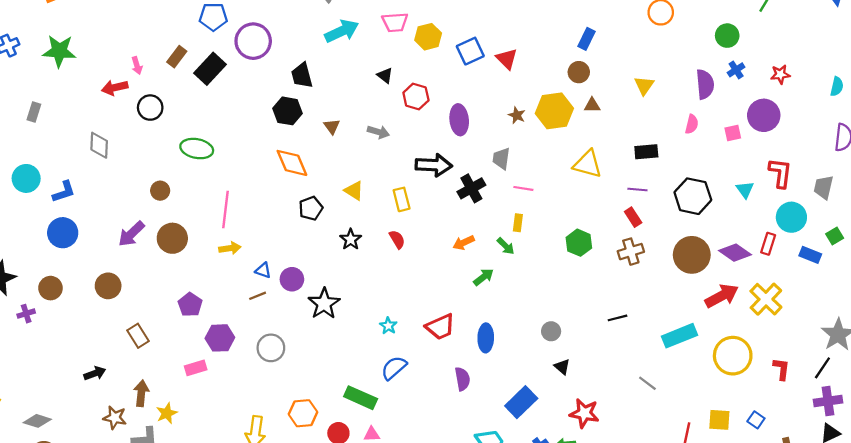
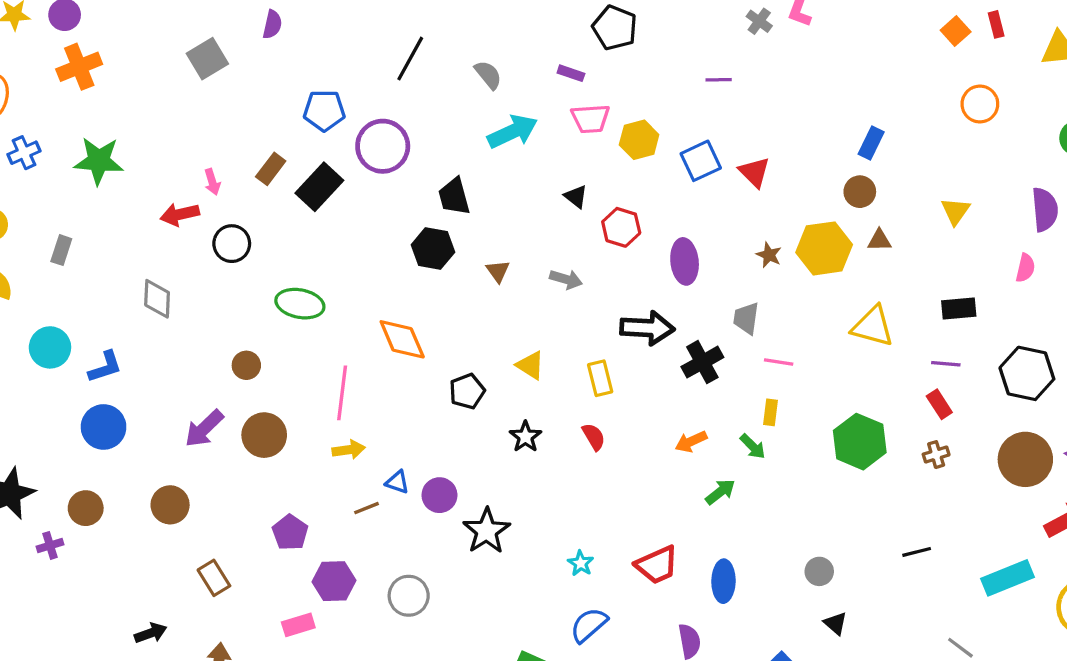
orange diamond: (292, 163) -> (402, 339), moved
green hexagon: (579, 243) -> (860, 442), size x1.4
brown cross: (631, 252) -> (936, 455), size x0.7
brown line: (258, 296) -> (366, 508), moved

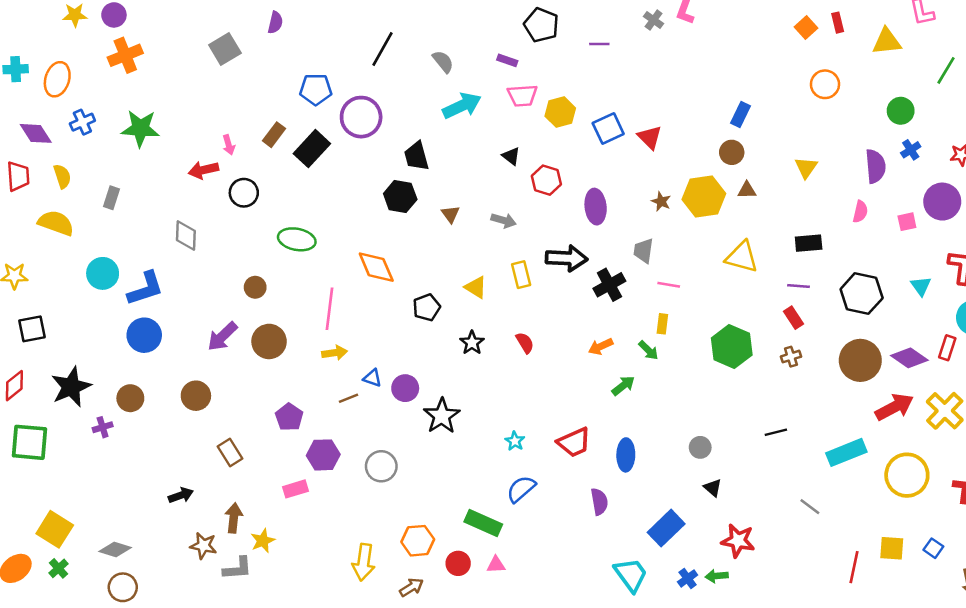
purple line: (719, 80) -> (599, 44), moved
blue L-shape: (105, 367) -> (145, 289), size x1.4
yellow rectangle: (600, 378) -> (521, 275), moved

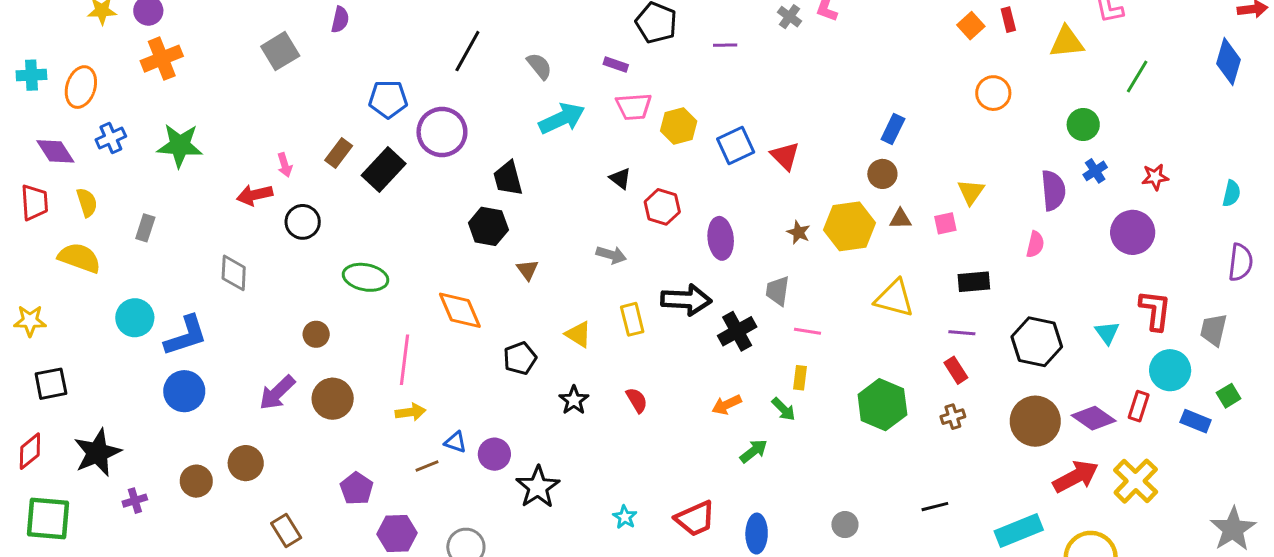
brown triangle: (451, 214) -> (527, 270), moved
pink square: (907, 222) -> (945, 223), moved
brown circle: (130, 398) -> (196, 481), moved

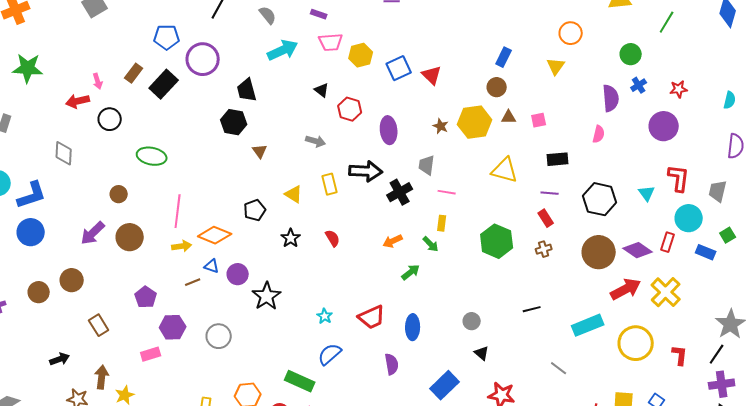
yellow triangle: (971, 192) -> (556, 66), moved
orange diamond: (460, 310) -> (215, 235), moved, turned -44

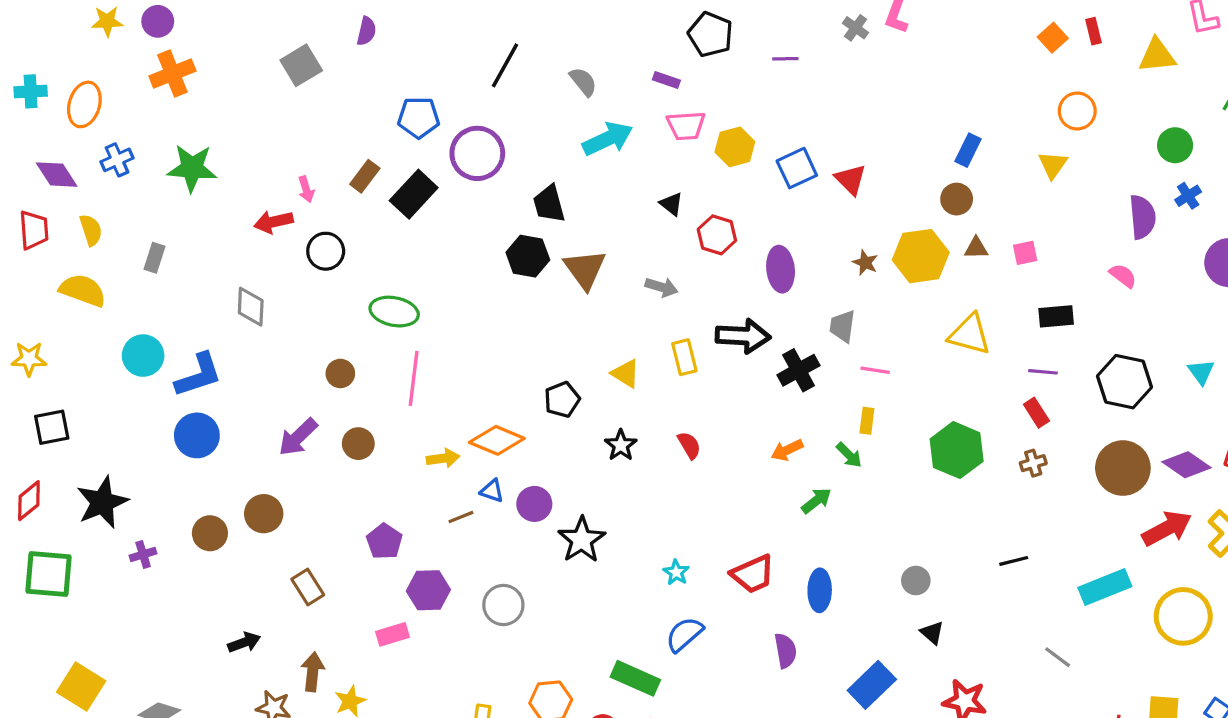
pink semicircle: (599, 134) -> (1123, 276), turned -66
brown triangle: (260, 151) -> (585, 269), moved, size x1.8
pink line: (178, 211) -> (414, 378), moved
brown circle: (130, 237) -> (358, 444), size x0.7

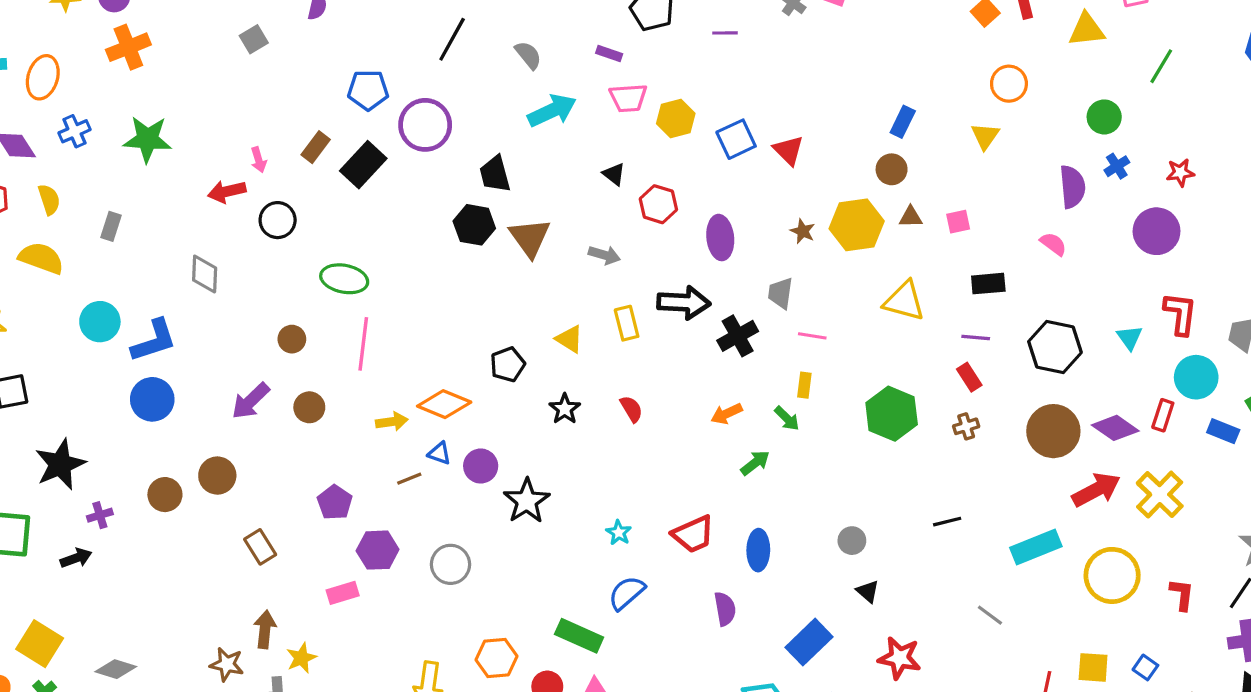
gray square: (301, 65) -> (254, 39), size x0.7
black arrow: (244, 642) -> (76, 558), moved

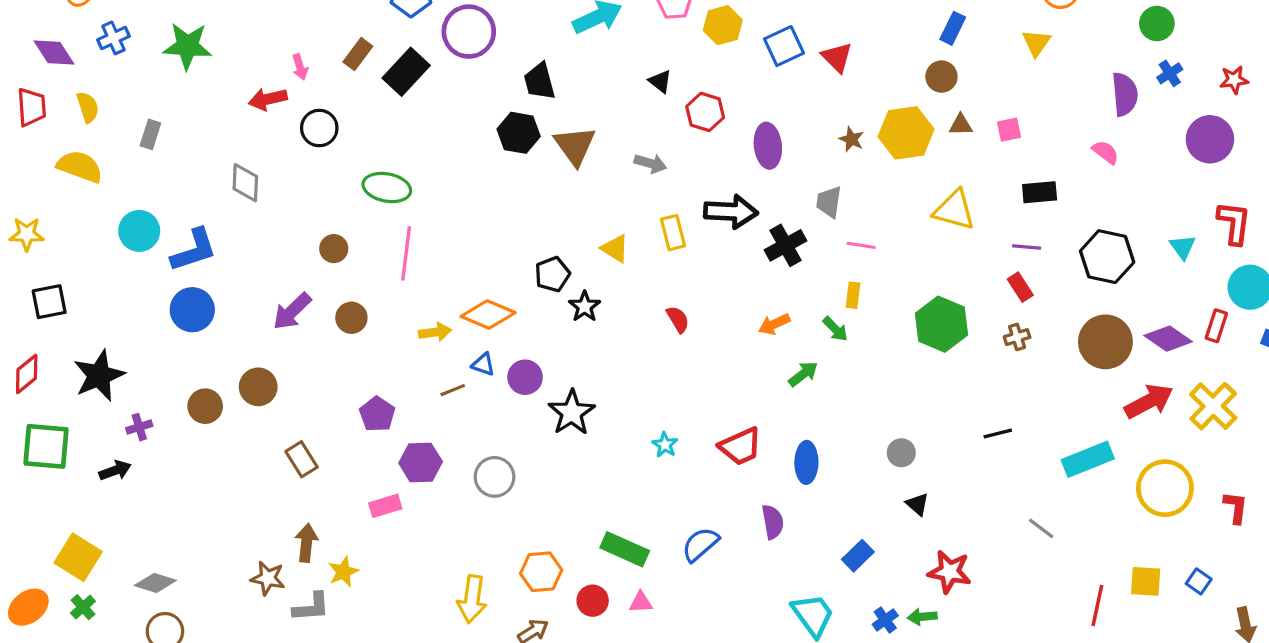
black star: (565, 409) -> (585, 306), moved
blue semicircle: (627, 593) -> (700, 544), moved
blue rectangle: (809, 642) -> (858, 556), size x0.7

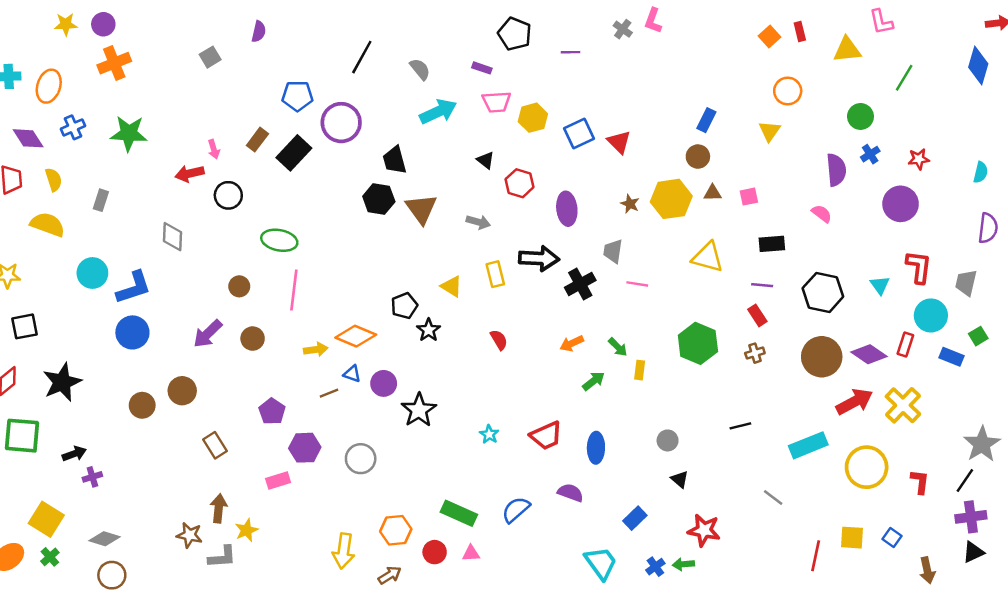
yellow rectangle: (853, 295) -> (640, 370), moved
purple cross: (139, 427) -> (92, 477), moved
purple semicircle: (773, 522) -> (570, 493), turned -60

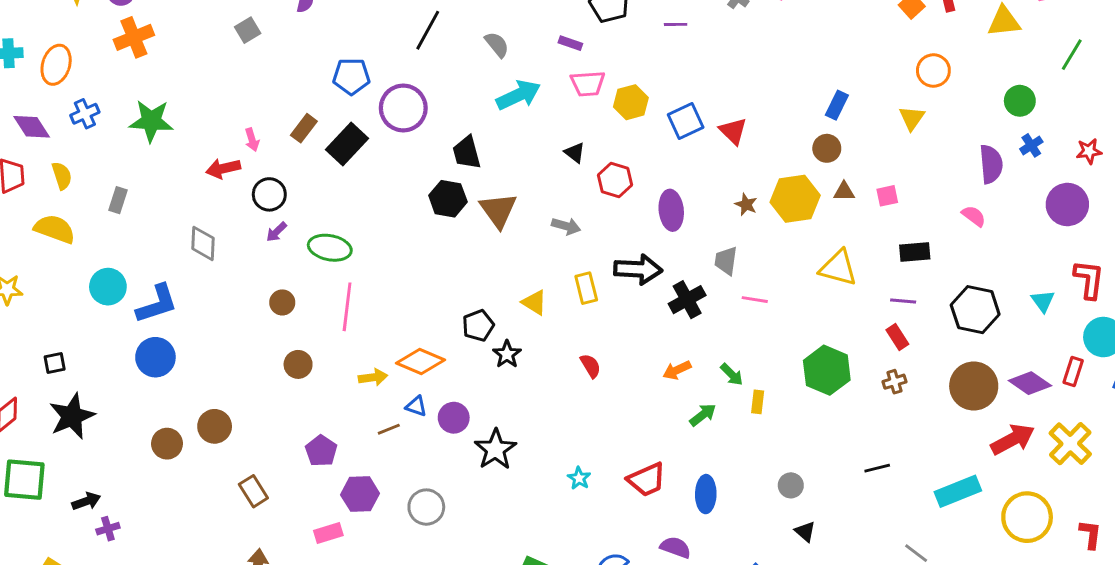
black square: (24, 326) -> (55, 363), moved, size x0.7
purple arrow: (208, 334) -> (276, 232), moved, size x0.6

